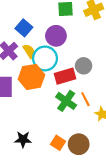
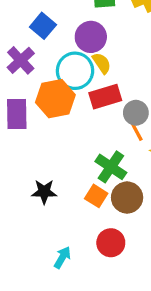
yellow semicircle: (29, 51) -> (102, 63), moved
gray circle: (84, 66) -> (136, 113), moved
green cross: (66, 101) -> (111, 167), moved

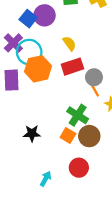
purple circle: (91, 37) -> (45, 15), moved
cyan circle: (75, 71) -> (29, 52), moved

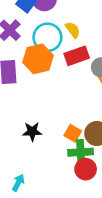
cyan circle: (29, 52) -> (47, 37), moved
green cross: (78, 115) -> (81, 152), moved, turned -35
cyan arrow: (46, 179) -> (18, 183), moved

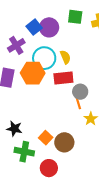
green cross: (81, 152) -> (24, 152), moved

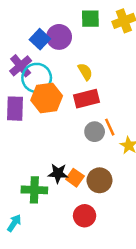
cyan circle: (44, 58) -> (37, 78), moved
gray circle: (80, 92) -> (95, 132), moved
black star: (14, 129) -> (58, 173), moved
green cross: (24, 152) -> (34, 190), moved

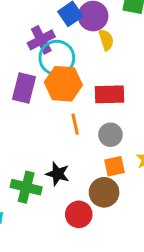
yellow semicircle: (85, 72) -> (106, 40), moved
orange line: (110, 127) -> (75, 124), moved
orange square: (75, 178) -> (115, 166), moved, turned 30
red circle: (85, 216) -> (79, 214), moved

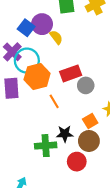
gray circle: (110, 135) -> (86, 85), moved
black star: (58, 174) -> (65, 134), moved
green cross: (26, 187) -> (46, 146), moved

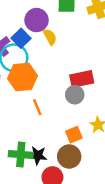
blue square: (26, 28) -> (21, 38), moved
red rectangle: (71, 73) -> (82, 79), moved
black star: (65, 134) -> (38, 156), moved

